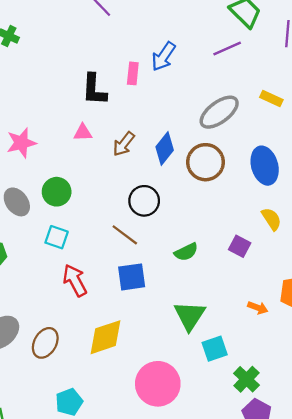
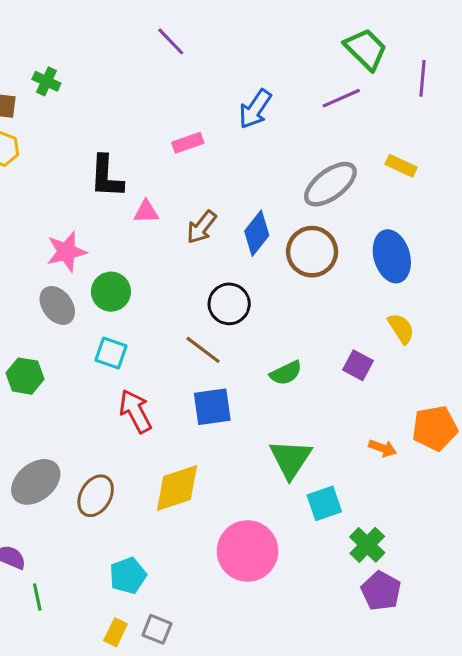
pink rectangle: (133, 73) -> (188, 143), moved, turned 65
black L-shape: (94, 89) -> (106, 176), moved
pink star: (21, 143) -> (66, 252), moved

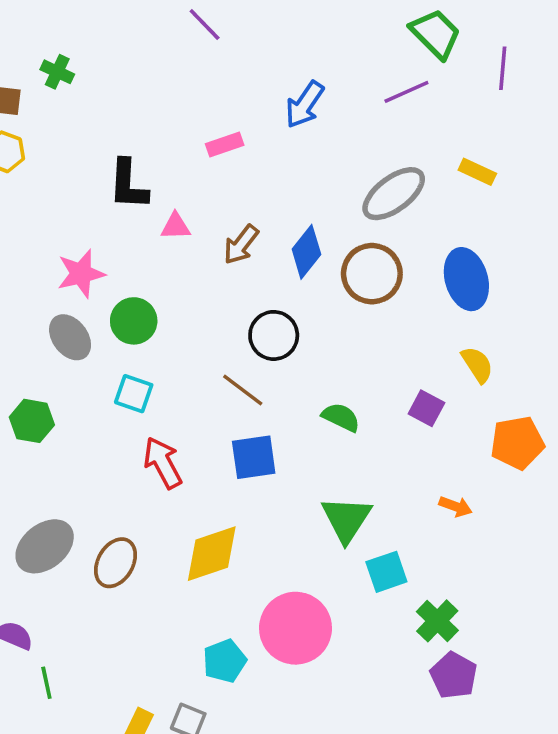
green semicircle: (286, 373) -> (341, 417), turned -128
orange pentagon: (435, 428) -> (517, 443), moved
cyan pentagon: (128, 576) -> (225, 661), moved

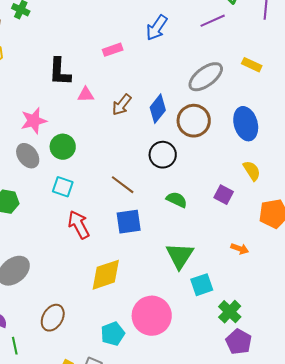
black circle: (274, 335) -> (163, 155), moved
brown ellipse: (115, 563) -> (53, 318), moved

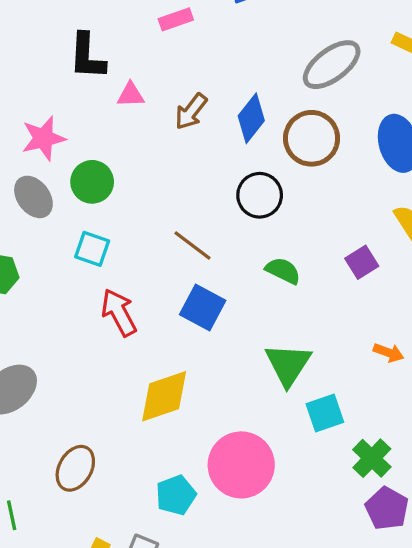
purple square: (224, 195) -> (362, 262), turned 30
blue square: (129, 222) -> (203, 307), turned 36

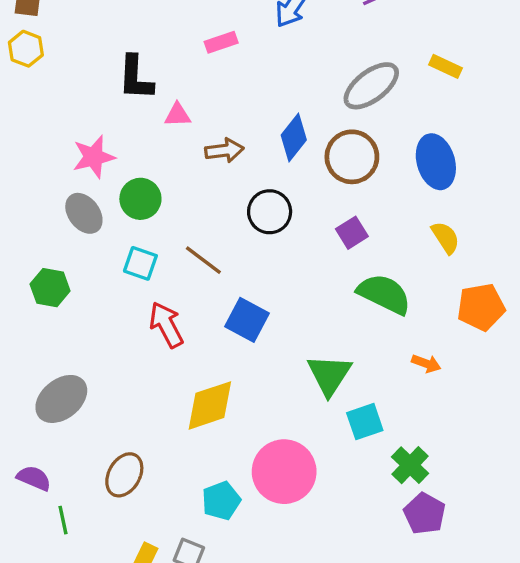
brown arrow: (191, 112) -> (224, 150), moved, turned -135
black circle: (260, 195) -> (270, 212), moved
brown line: (193, 246) -> (203, 260), moved
purple square: (362, 262) -> (352, 233), moved
green semicircle: (283, 271) -> (384, 294), moved, size x1.6

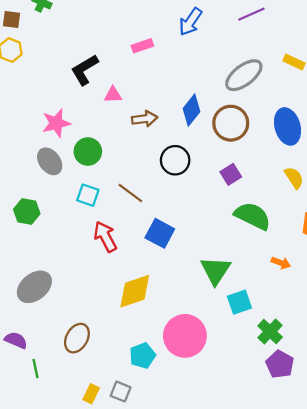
black L-shape: (136, 78) -> (85, 70), turned 56

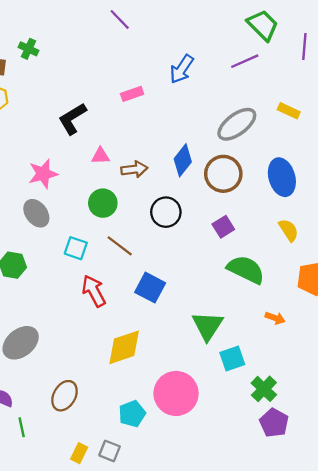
pink triangle: (113, 95) -> (101, 156), moved
green circle: (88, 152) -> (103, 203), moved

